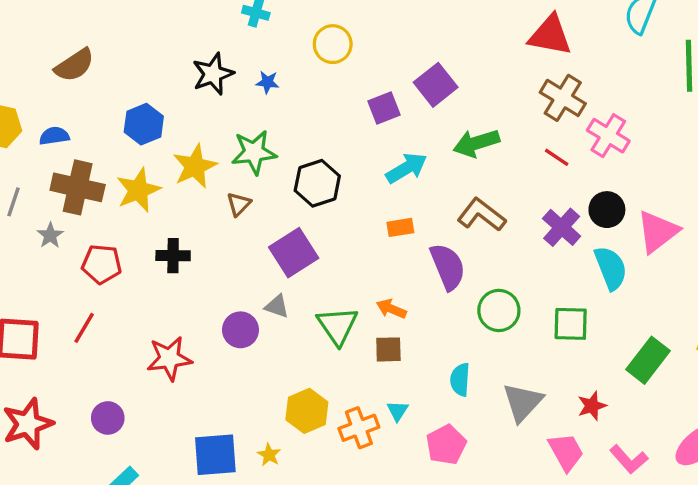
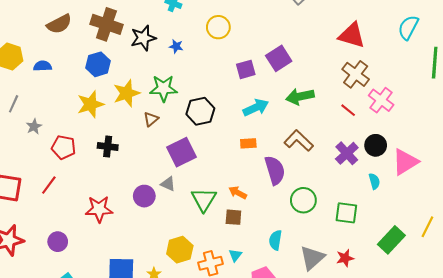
brown cross: (78, 187) -> (106, 24), moved
cyan semicircle: (611, 268) -> (374, 181), size x0.6
red star: (592, 406) -> (345, 258), moved

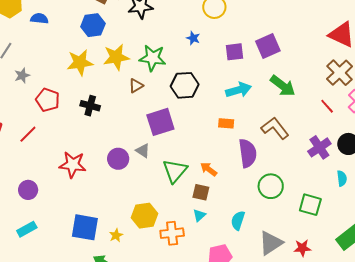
blue star: (176, 46) -> (193, 38), moved
green arrow: (300, 97) -> (283, 86), turned -140
cyan triangle: (235, 255) -> (199, 215), moved

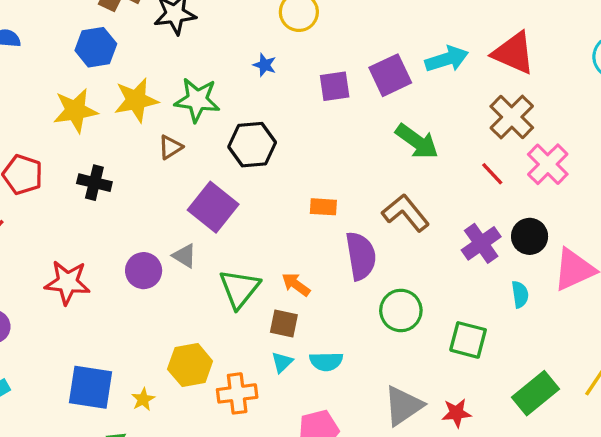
cyan arrow: (239, 90) -> (447, 59), moved
purple square: (160, 122) -> (213, 207), turned -32
cyan semicircle: (238, 220) -> (326, 361), moved, turned -108

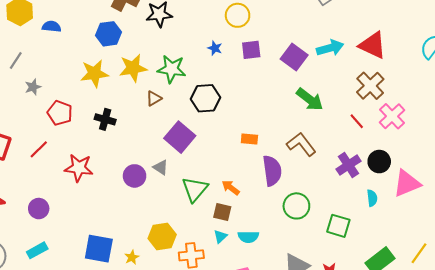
purple square: (390, 75) -> (294, 57), turned -30
purple square: (335, 86) -> (251, 50), moved
red star: (67, 282) -> (79, 168), moved

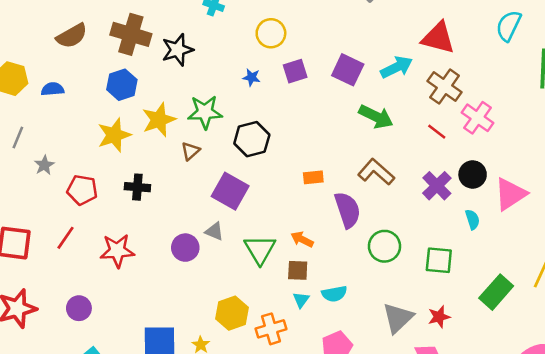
cyan arrow: (330, 48) -> (397, 67), moved

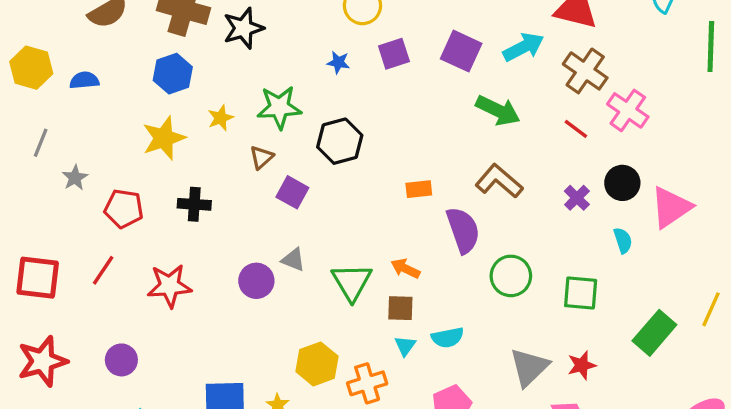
yellow star: (159, 120) -> (221, 118), size x0.6
purple cross: (437, 186) -> (577, 198), size x0.7
purple square: (230, 191) -> (292, 192), moved, size x0.7

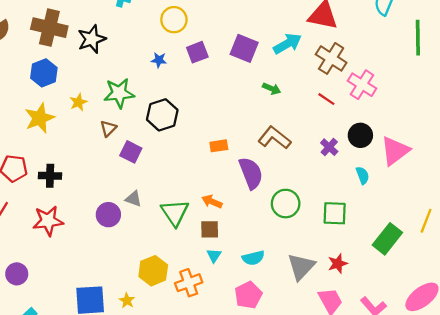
green arrow: (498, 110) -> (272, 89), size x0.6
black cross: (194, 204) -> (50, 176), moved
cyan semicircle: (448, 338) -> (253, 258), moved

